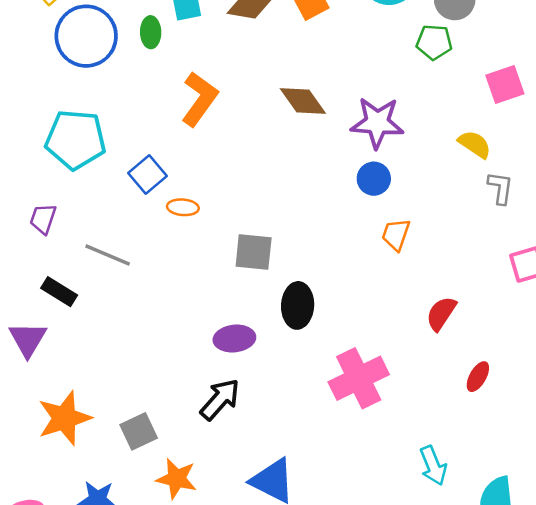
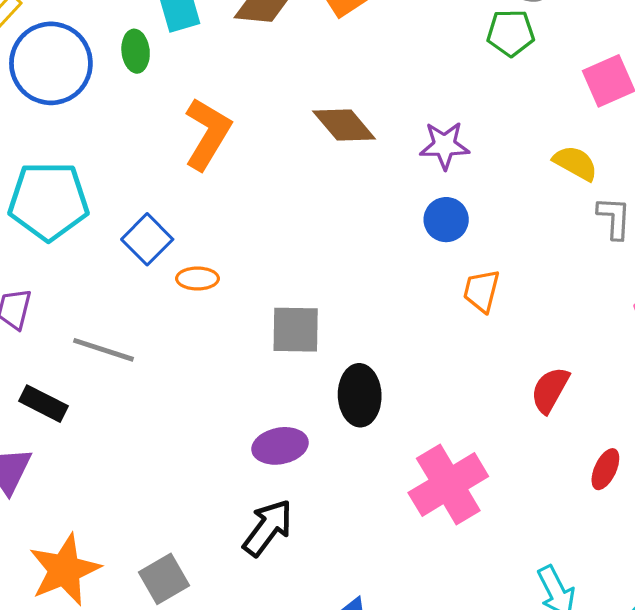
purple star: (377, 123) -> (445, 145), size x0.7

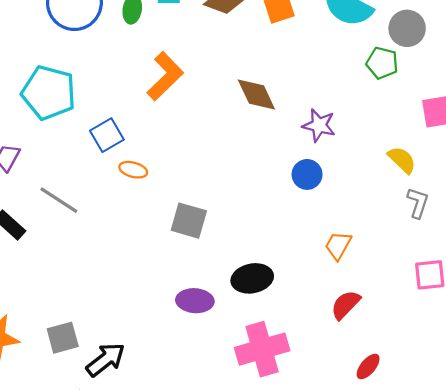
orange trapezoid: (481, 291) -> (338, 246), moved
black ellipse: (360, 395) -> (252, 278), moved, turned 66
purple ellipse: (280, 446) -> (195, 301), moved
black arrow: (268, 528) -> (106, 360), moved
gray square: (164, 579) -> (63, 338), moved

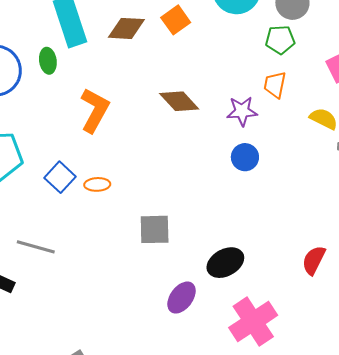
orange ellipse: (133, 170) -> (97, 184), moved
orange trapezoid: (338, 246) -> (275, 85), moved
purple ellipse: (195, 301) -> (182, 298), turned -40

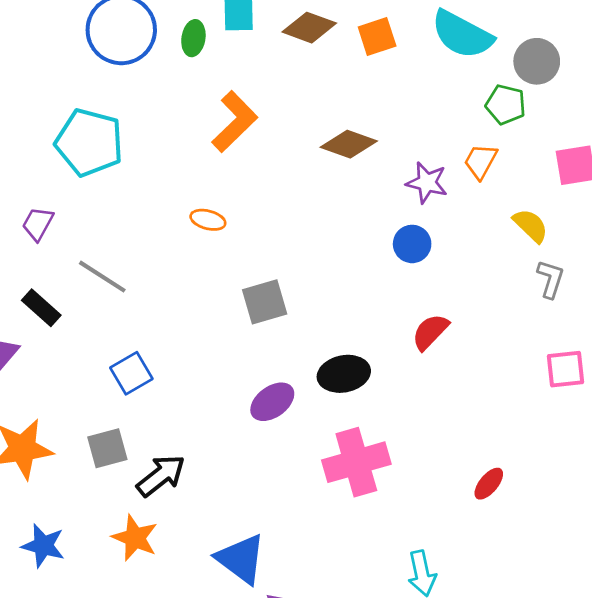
brown diamond: (179, 101) -> (349, 144), turned -45
blue square: (60, 177) -> (131, 373), moved
gray square: (155, 229) -> (265, 302), turned -32
red semicircle: (314, 260) -> (430, 332), moved

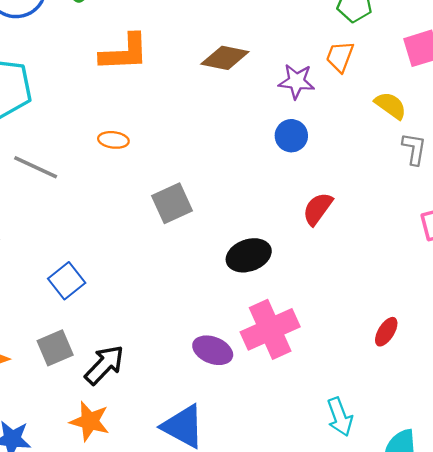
orange L-shape: (235, 122) -> (124, 53), turned 50
gray line: (102, 277) -> (36, 167), moved
purple ellipse: (272, 402) -> (213, 350), moved, turned 66

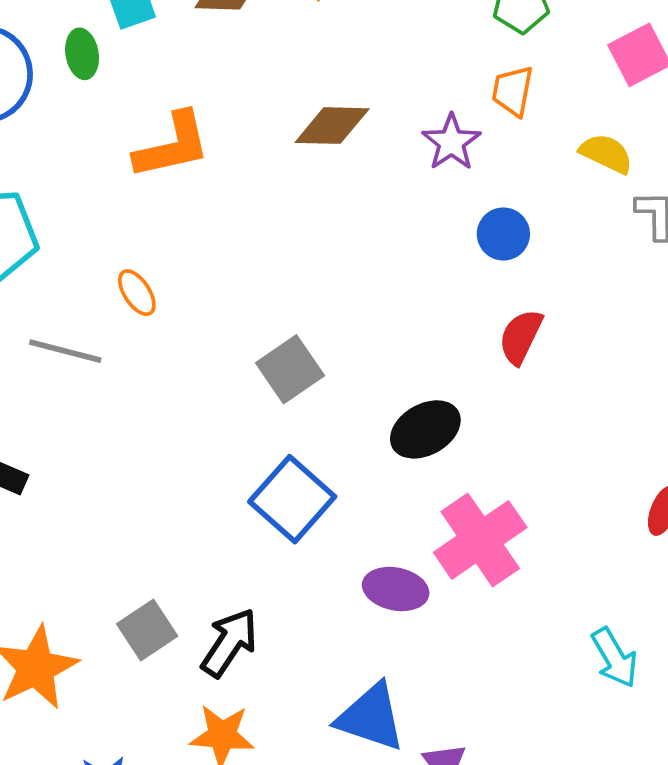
purple star: (296, 81) -> (451, 142), turned -30
blue circle: (291, 136) -> (503, 234), moved
orange ellipse: (113, 140) -> (137, 293), moved, turned 60
blue square: (67, 281) -> (292, 499), moved, size x1.4

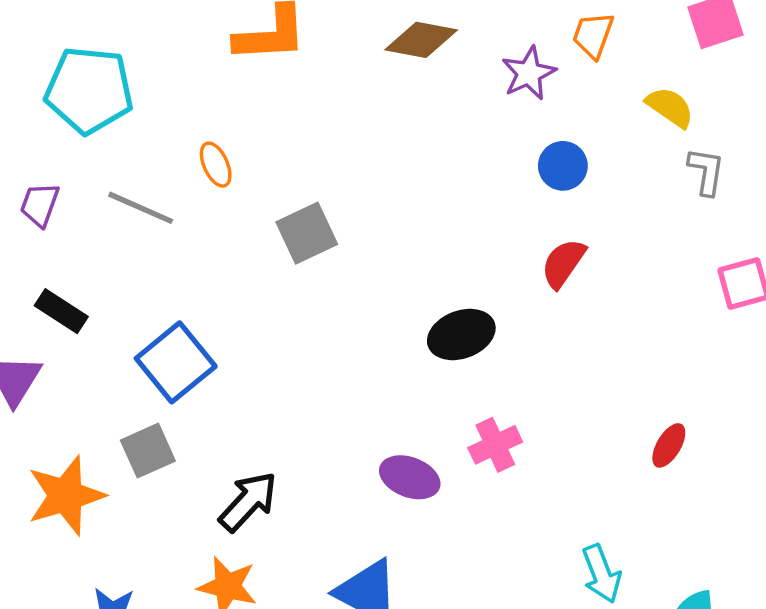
gray square: (290, 369) -> (307, 233), moved
blue square: (292, 499) -> (176, 362), moved
pink cross: (480, 540) -> (495, 445), size x0.6
gray square: (147, 630) -> (148, 451), moved

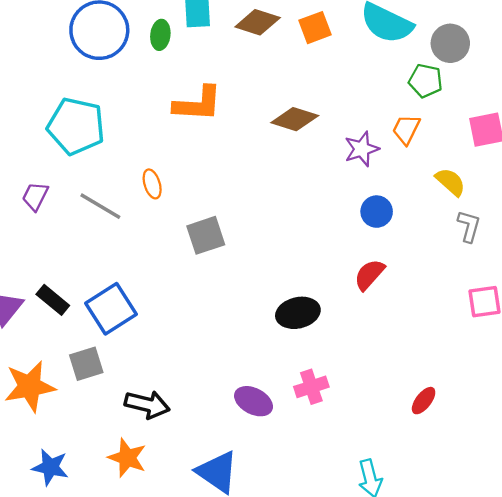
black rectangle: (61, 311) -> (53, 300), moved
black arrow: (248, 502) -> (147, 404), turned 54

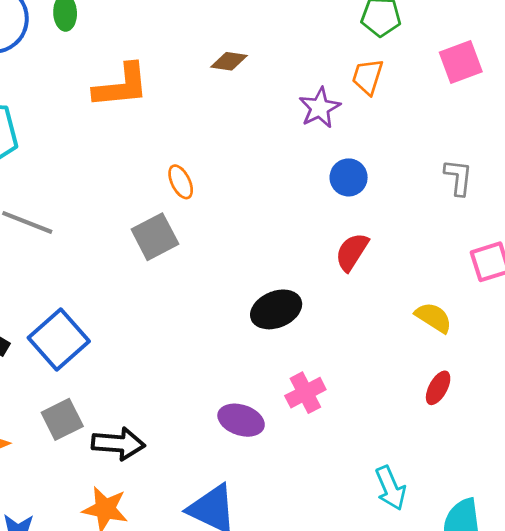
brown diamond: (295, 119) -> (229, 61), moved, size x0.7
yellow semicircle: (450, 182) -> (434, 318), moved
orange ellipse: (152, 184) -> (181, 182), moved
gray square: (86, 364) -> (62, 419), moved

